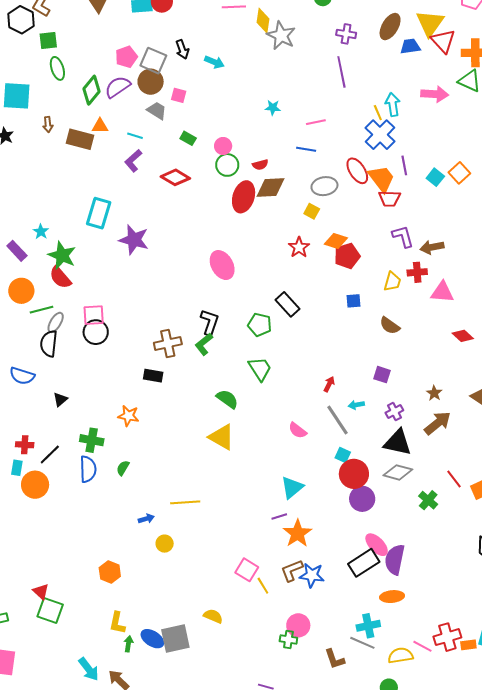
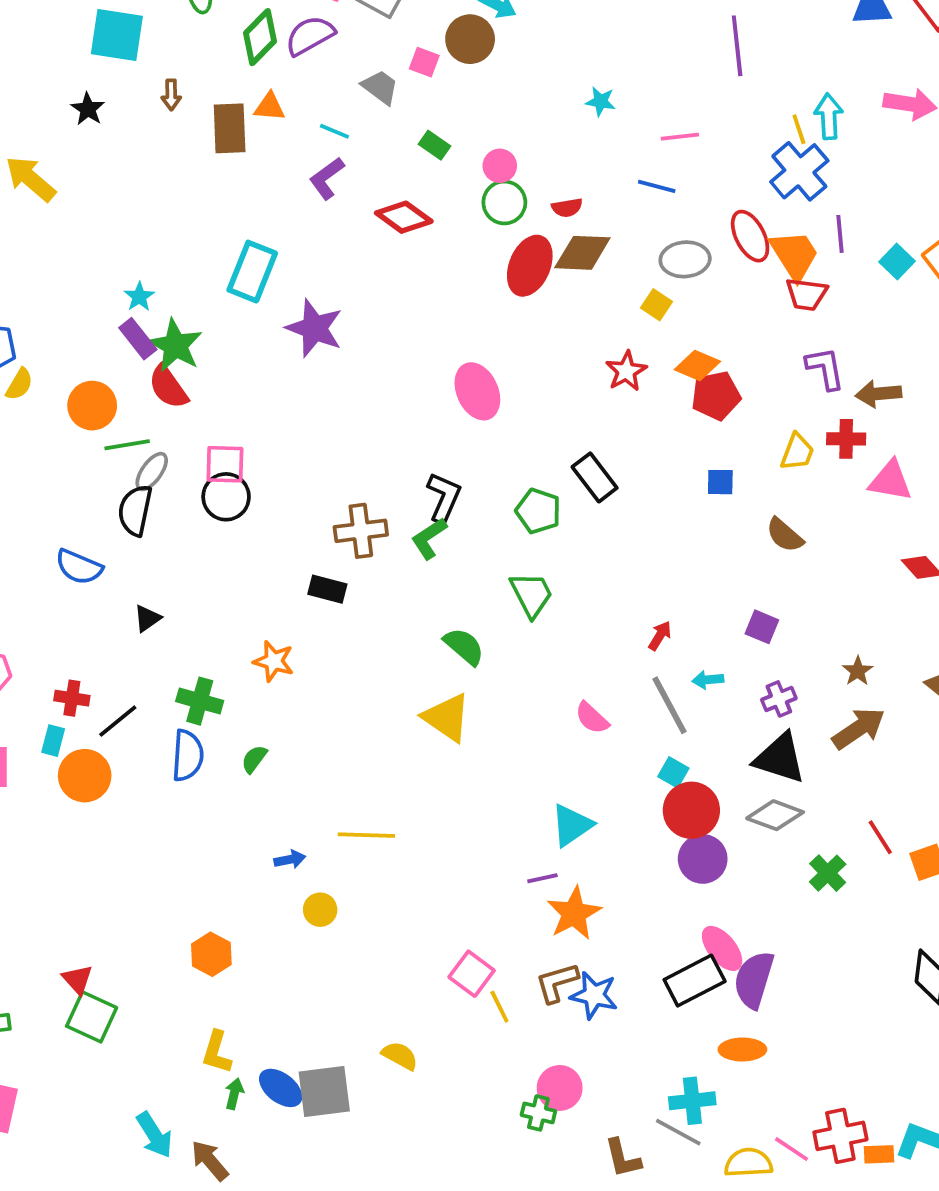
brown circle: (151, 82) -> (470, 39), moved
brown rectangle: (80, 139) -> (230, 128), turned 68
purple rectangle: (17, 251) -> (138, 339), moved

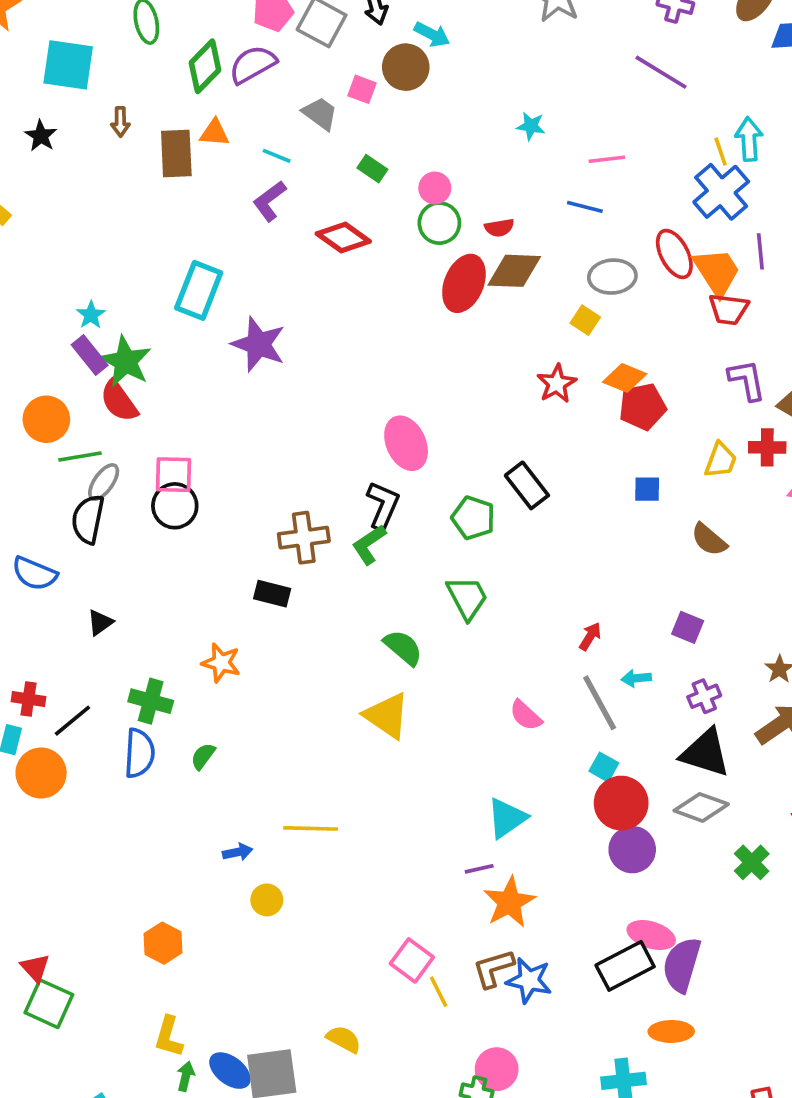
purple line: (737, 46) -> (661, 72), turned -52
pink ellipse: (477, 391) -> (406, 443), moved
pink ellipse: (722, 948) -> (651, 935), turned -33

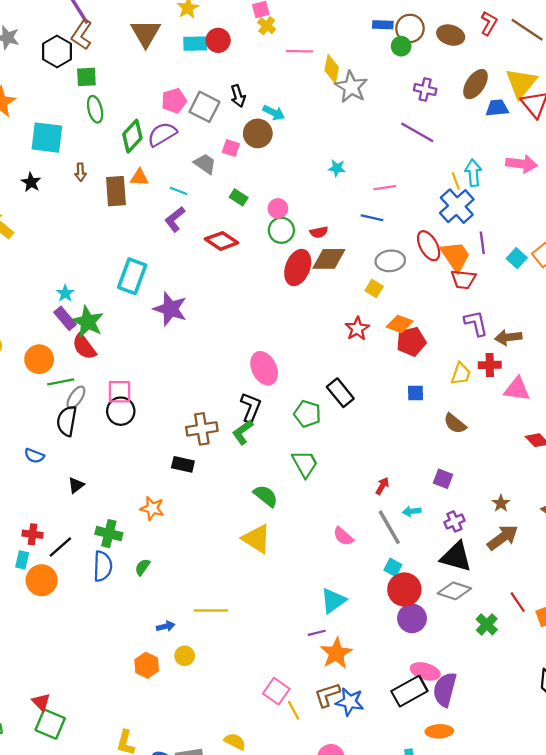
blue semicircle: (34, 574) -> (34, 456), size x0.7
orange hexagon: (163, 943) -> (147, 665), moved

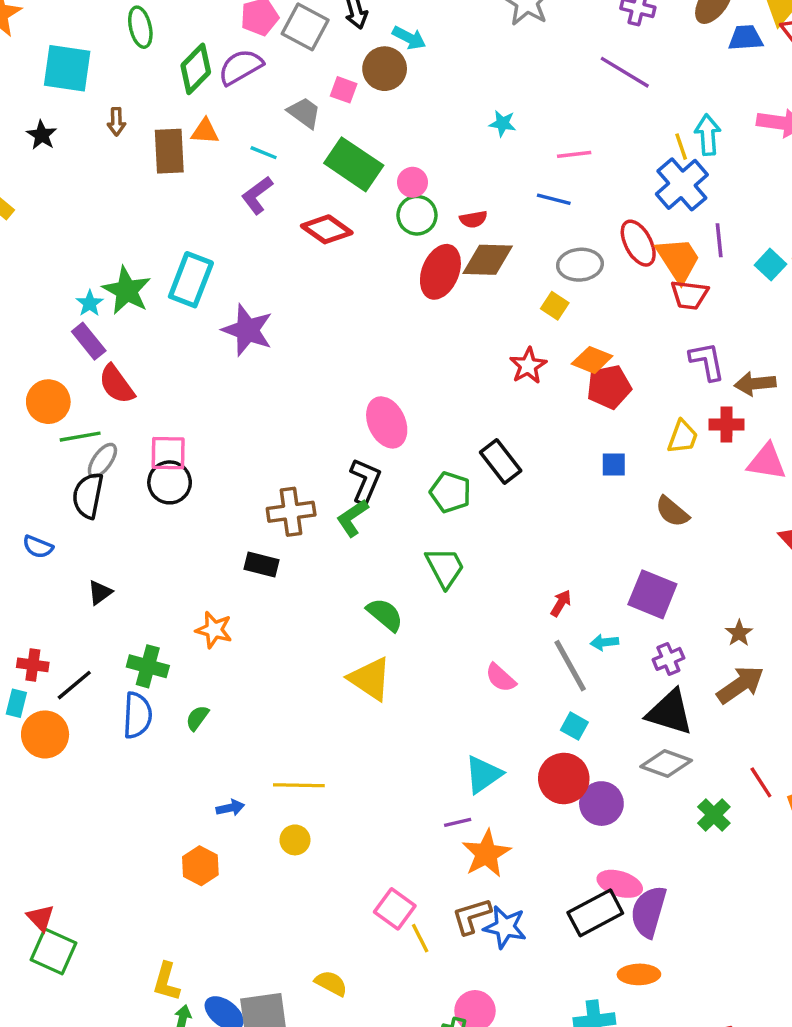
green rectangle: (239, 197) -> (354, 164), size x2.0
green star: (88, 322) -> (127, 291), moved
purple square: (443, 479) -> (652, 594), size x1.6
red circle: (404, 589) -> (564, 778), moved
yellow circle: (185, 656) -> (295, 840), moved

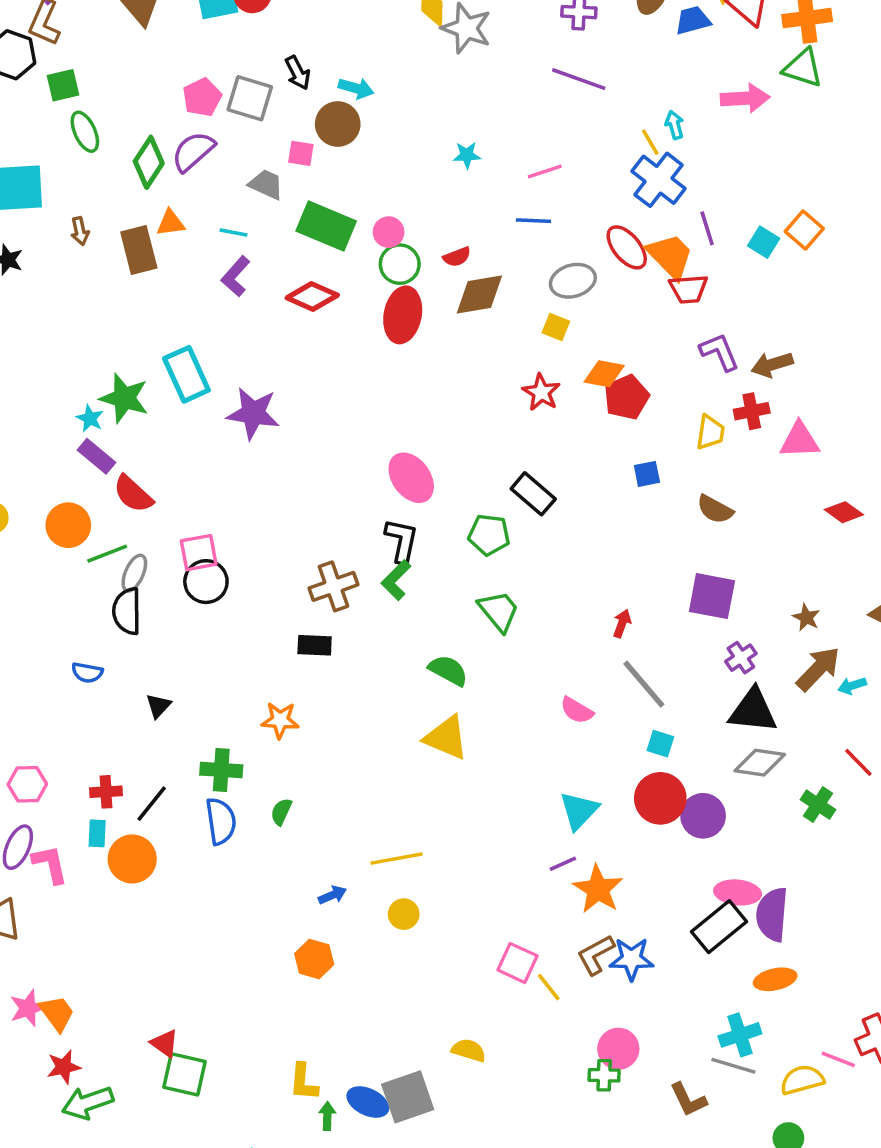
cyan arrow: (708, 135) -> (674, 125), size x0.7
red ellipse: (440, 272) -> (403, 315), moved
cyan rectangle: (191, 280) -> (186, 374), turned -34
cyan arrow: (604, 642) -> (852, 686), moved

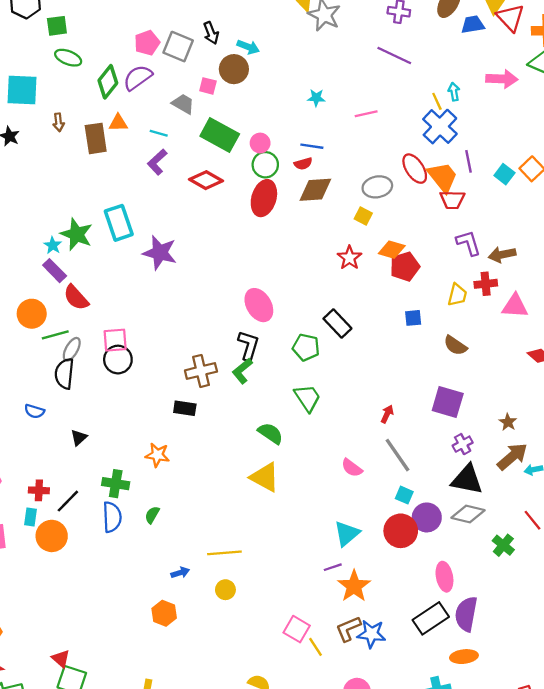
green ellipse: (85, 132) -> (68, 58), turned -50
blue line: (533, 221) -> (312, 146), moved
purple circle: (703, 816) -> (427, 517), moved
pink ellipse: (738, 892) -> (444, 577), moved, turned 68

